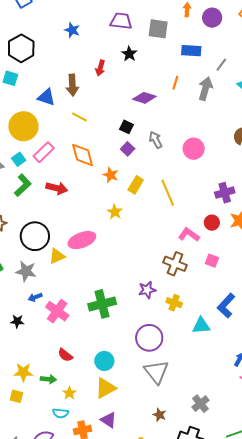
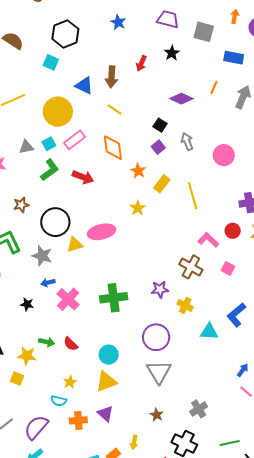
green arrow: (48, 379) -> (47, 342), moved

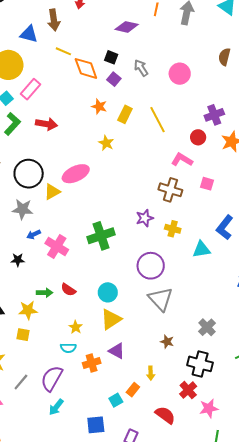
orange diamond: (113, 148) -> (86, 68), moved
red circle: (233, 231) -> (198, 137), moved

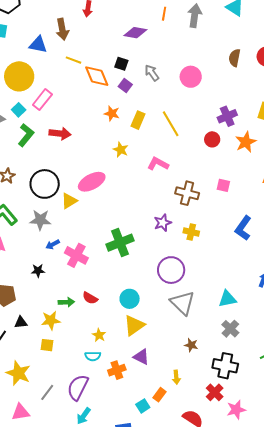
pink L-shape: (182, 160) -> (158, 164), moved
cyan triangle: (201, 249) -> (227, 299), moved

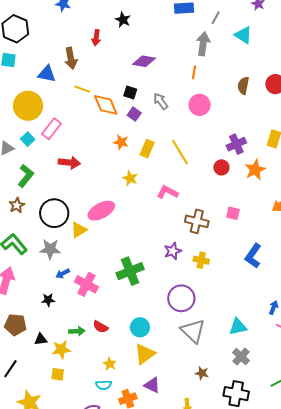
orange line: (164, 14) -> (194, 72), moved
green L-shape: (26, 135) -> (26, 176), moved
black triangle: (21, 322) -> (41, 339), moved

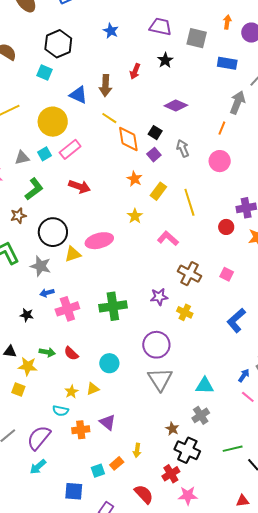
pink cross: (86, 284) -> (67, 309), turned 30
yellow triangle: (145, 354) -> (93, 389), moved, size x0.6
brown star: (202, 373) -> (172, 429), moved

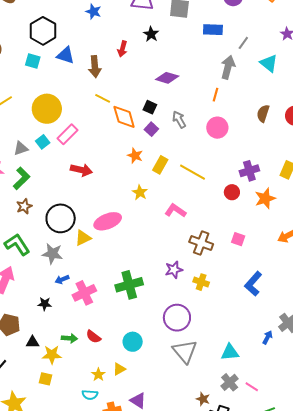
blue triangle: (78, 95) -> (66, 55), moved
green L-shape: (34, 189) -> (22, 178), moved
yellow line: (189, 202) -> (192, 172), turned -36
pink line: (248, 397) -> (252, 387), moved

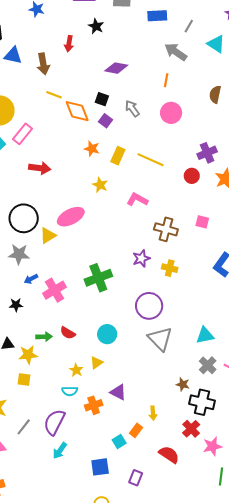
gray arrow: (228, 67) -> (176, 52), turned -65

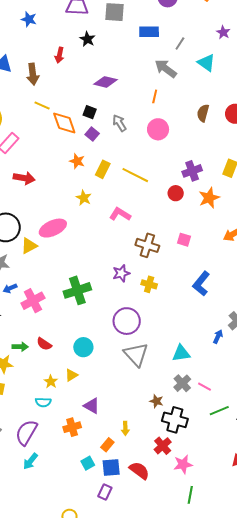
orange cross: (94, 405) -> (72, 427), moved
cyan square: (119, 441) -> (88, 463), moved
blue square: (100, 467) -> (111, 468), moved

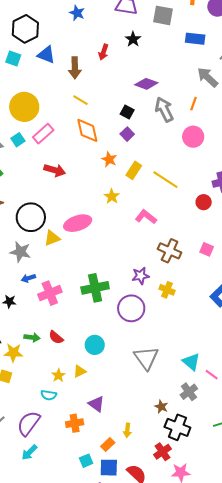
orange diamond: (64, 123) -> (87, 130), moved
gray arrow: (119, 123) -> (164, 110), moved, size x1.4
purple circle: (127, 321) -> (131, 308), moved
cyan triangle: (181, 353) -> (191, 362), turned 42
pink line: (205, 387) -> (212, 375), moved

